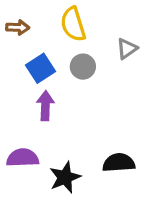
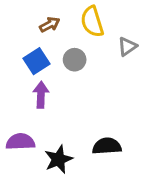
yellow semicircle: (73, 24) -> (92, 22), moved
brown arrow: (18, 27) -> (50, 25), moved, turned -30
gray triangle: (127, 49) -> (127, 47), moved

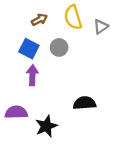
gray triangle: (127, 47) -> (101, 27), moved
blue square: (37, 61) -> (29, 49), turned -30
black semicircle: (107, 146) -> (85, 103), moved

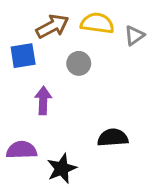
yellow semicircle: (73, 17) -> (97, 23), turned 115
brown arrow: (39, 20) -> (52, 26), size x1.5
blue square: (29, 49) -> (23, 56), moved, turned -36

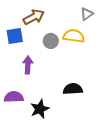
yellow semicircle: (97, 23) -> (74, 36), moved
gray triangle: (134, 36) -> (87, 14), moved

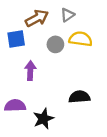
gray triangle: (87, 14) -> (67, 15), moved

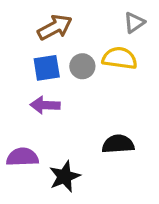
gray triangle: (67, 15) -> (134, 22), moved
blue square: (16, 39) -> (47, 68), moved
purple arrow: (30, 71) -> (45, 105), turned -90

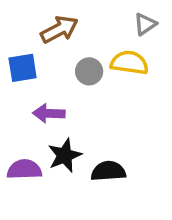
blue square: (47, 68) -> (23, 68), moved
black semicircle: (118, 144) -> (108, 171), moved
black star: (65, 176) -> (65, 155), moved

